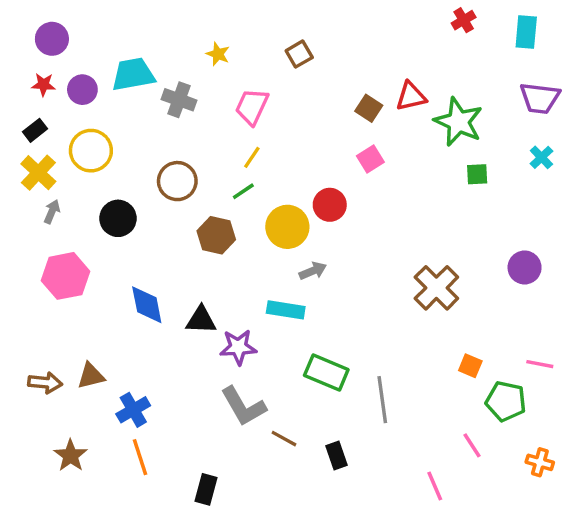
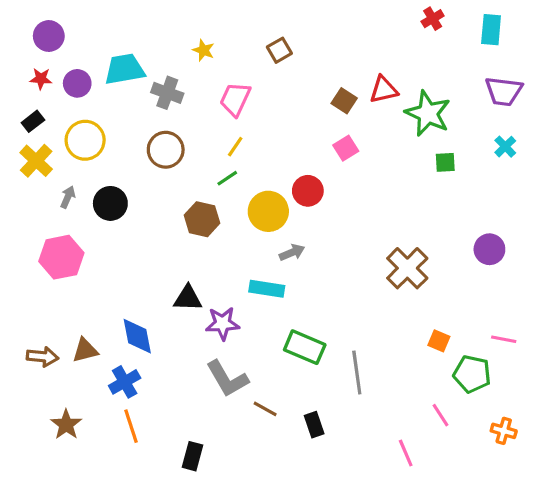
brown circle: (177, 181) -> (166, 150), moved
gray arrow: (52, 212) -> (68, 197), moved
blue diamond: (147, 305) -> (137, 336), moved

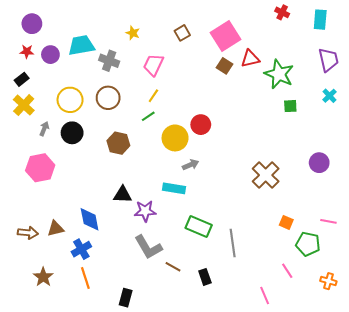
red cross: (433, 19) -> (282, 12), turned -32
purple trapezoid: (504, 91) -> (328, 60), turned -110
yellow circle: (85, 140) -> (70, 100), moved
pink square: (346, 148) -> (225, 36), moved, size x1.8
brown hexagon: (202, 219) -> (118, 143), moved

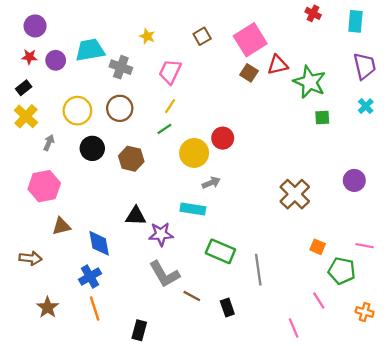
black circle: (72, 133) -> (92, 148), moved
brown triangle: (56, 229) -> (61, 226), moved

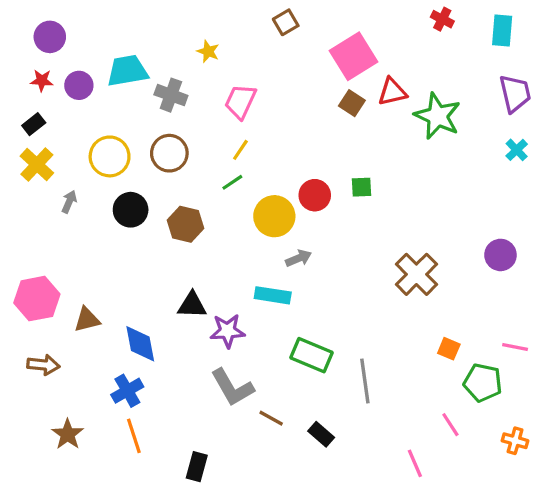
brown square: (202, 36) -> (286, 22), moved
green square: (322, 117) -> (362, 187), moved
pink hexagon: (44, 186) -> (37, 299), moved
black rectangle: (227, 307) -> (321, 434), turned -30

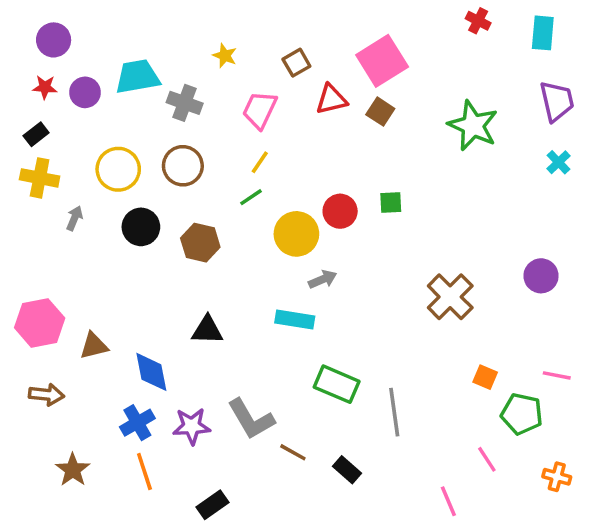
brown square: (286, 22) -> (296, 63), moved
red triangle: (392, 92) -> (331, 99), moved
yellow cross: (37, 165) -> (40, 178), turned -32
purple star: (227, 331) -> (192, 426), moved
black rectangle: (197, 467) -> (213, 505), turned 40

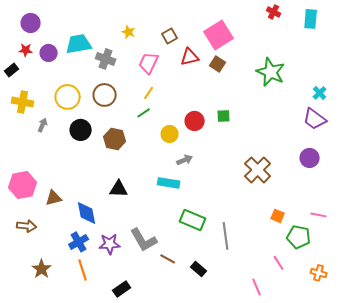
purple trapezoid: (557, 101) -> (315, 119), moved, turned 140
black rectangle: (36, 134) -> (12, 70), moved
yellow circle: (296, 234) -> (170, 134), size x0.7

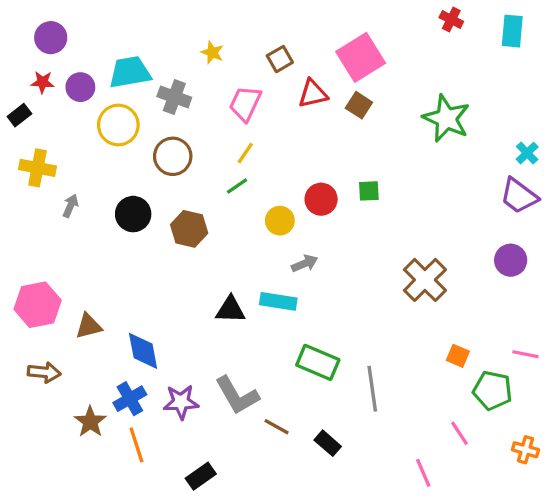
yellow circle: (68, 97) -> (118, 125), moved
black triangle: (119, 189) -> (230, 310), moved
brown star: (42, 269) -> (90, 422), moved

